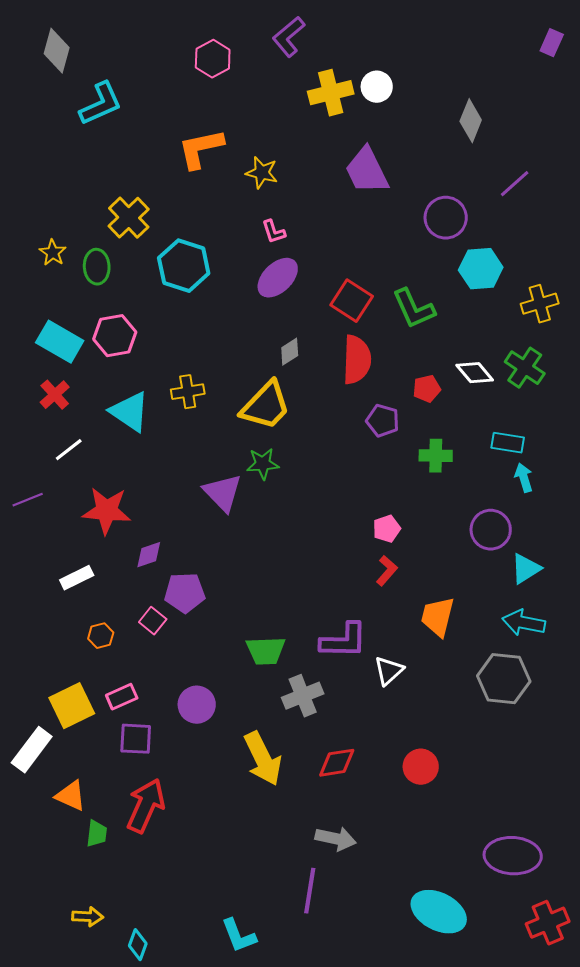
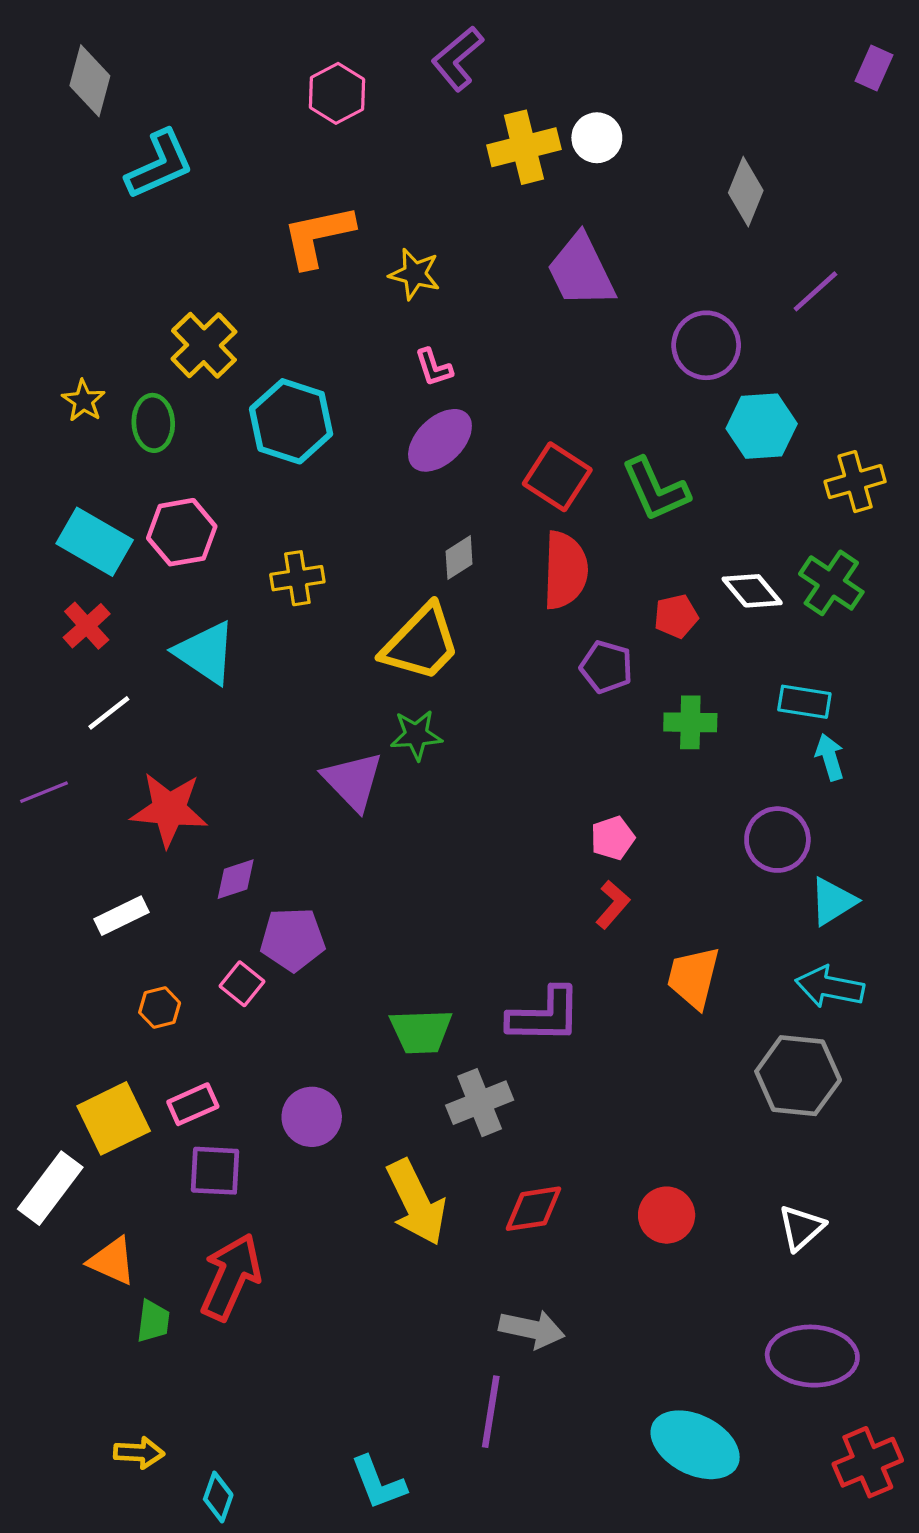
yellow cross: (188, 392) -> (297, 578), moved
white triangle: (389, 671) -> (801, 1228), moved

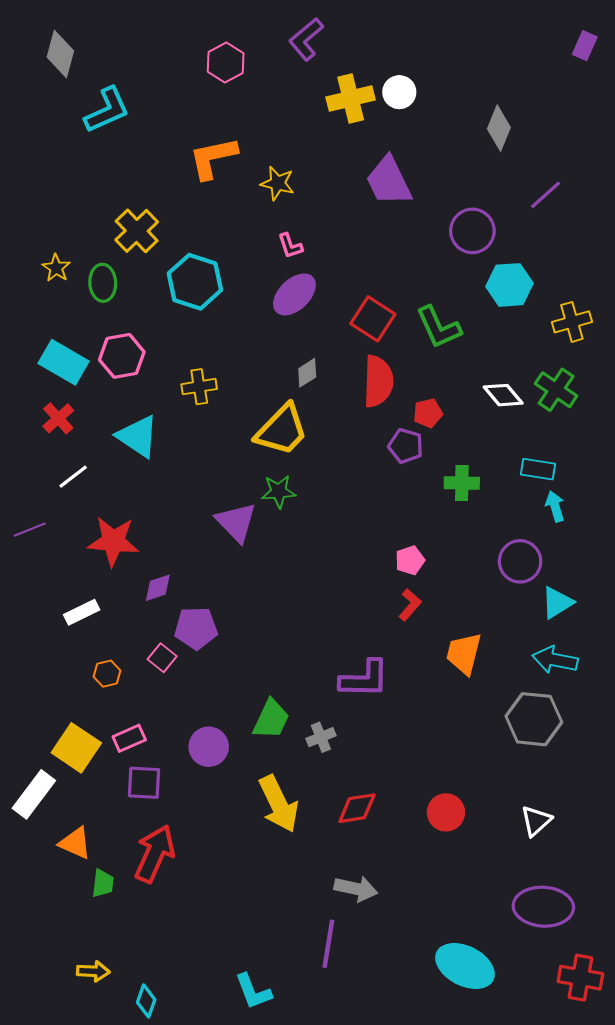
red pentagon: (676, 616) -> (428, 413), moved
green trapezoid: (421, 1031) -> (271, 719), moved, turned -63
gray cross: (480, 1103) -> (321, 737), size x0.7
yellow square: (114, 1118) -> (76, 748), turned -30
red cross: (868, 1462) -> (580, 978), turned 33

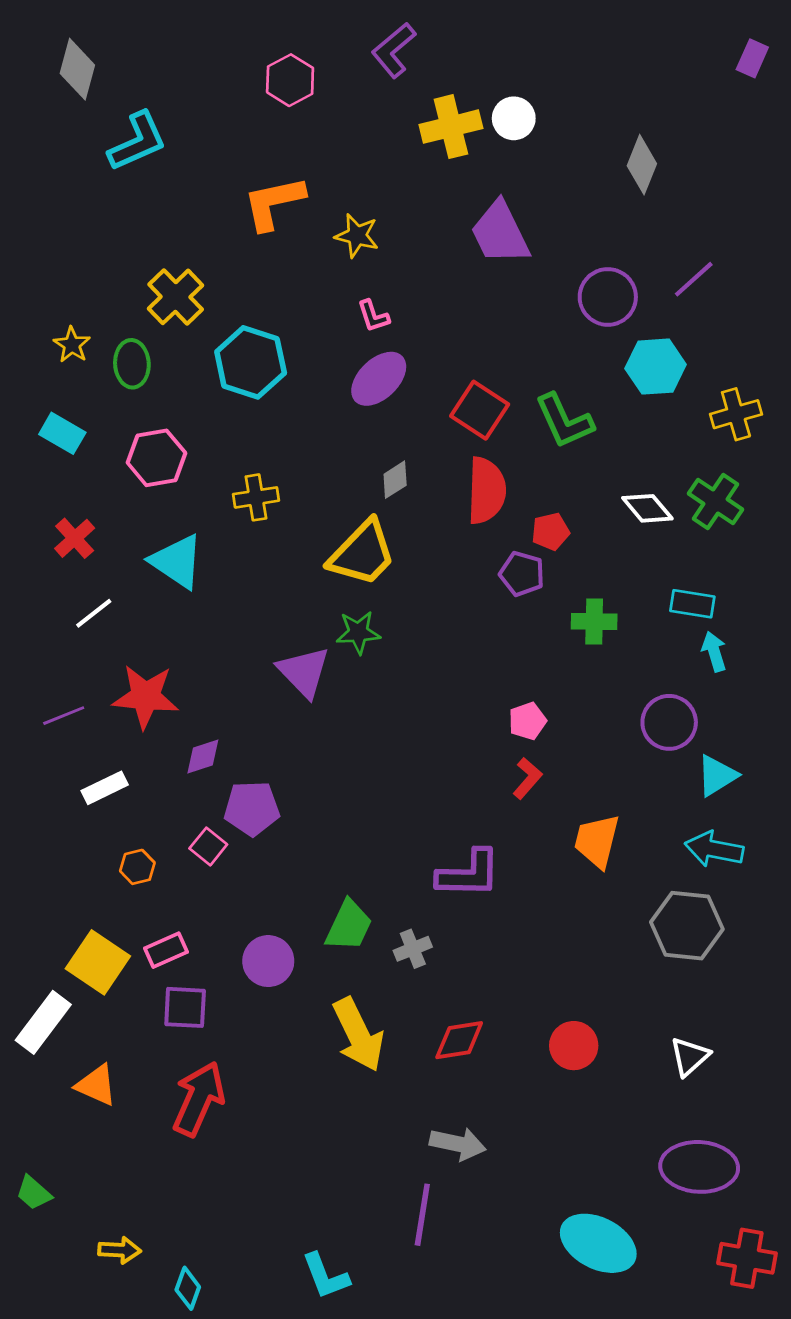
purple line: (545, 195) -> (694, 279), moved
cyan rectangle: (64, 362) -> (62, 433), moved, size x0.7
purple line: (30, 530) -> (64, 716), moved
green trapezoid: (103, 883) -> (34, 1193), moved, turned 124

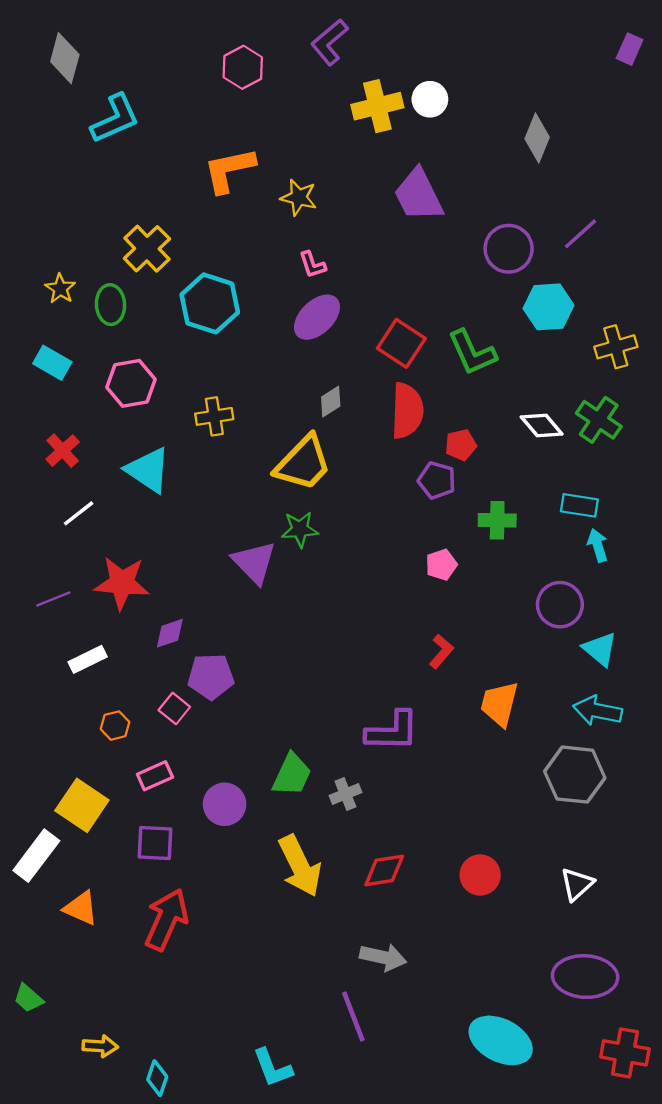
pink pentagon: (527, 721) -> (441, 565), moved
cyan triangle: (717, 776) -> (600, 649), turned -48
pink rectangle: (166, 950) -> (155, 776), moved
purple line: (422, 1215) -> (353, 1016), turned -30

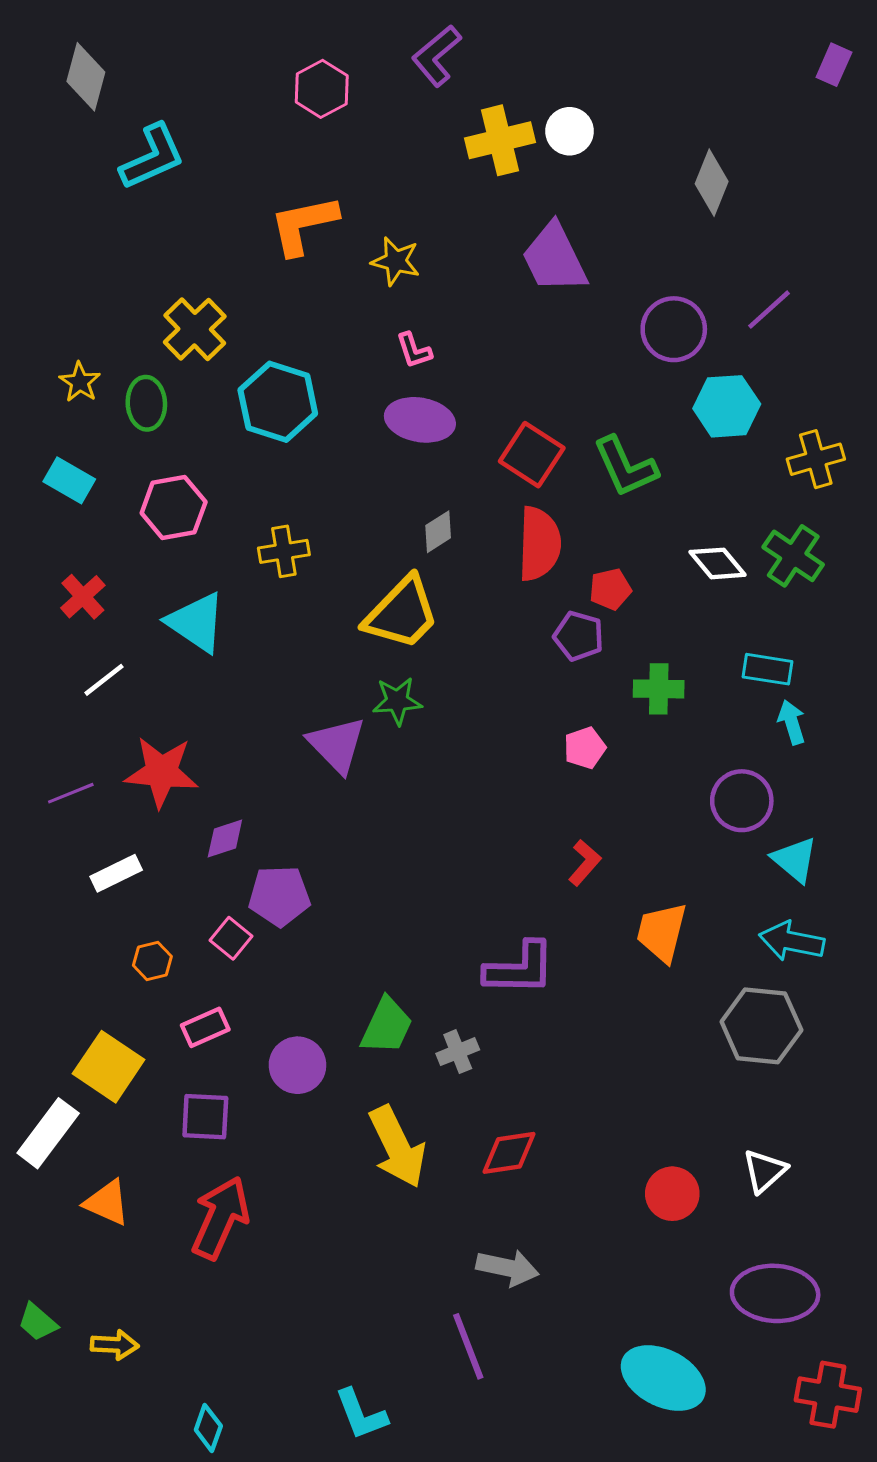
purple ellipse: (317, 317) -> (420, 420), turned 54
red circle: (480, 875) -> (672, 1194), moved
yellow arrow: (100, 1046) -> (115, 1345), moved

